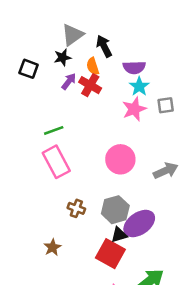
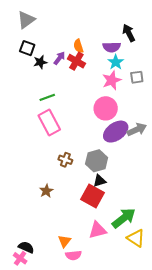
gray triangle: (73, 35) -> (26, 20), moved
black arrow: (104, 46) -> (129, 33), moved
black star: (63, 57) -> (40, 62), moved
pink circle: (120, 159) -> (106, 108), moved
purple ellipse: (139, 223) -> (116, 132), moved

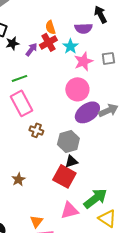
purple arrow: (59, 58) -> (31, 49), moved
red cross: (76, 61) -> (48, 42), turned 30
cyan star: (116, 62) -> (70, 46), moved
brown cross: (65, 160) -> (36, 130), moved
brown star: (46, 191) -> (18, 179), moved

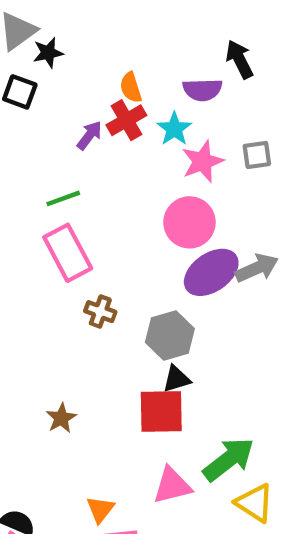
black star: (12, 43) -> (48, 53), moved
red square: (64, 176) -> (161, 412), turned -30

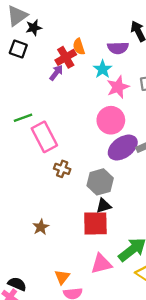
red cross: (126, 120) -> (66, 57), moved
green line: (63, 198) -> (23, 118), moved

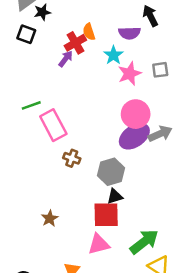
pink circle: (111, 120) -> (136, 114), moved
pink triangle: (101, 264) -> (99, 244), moved

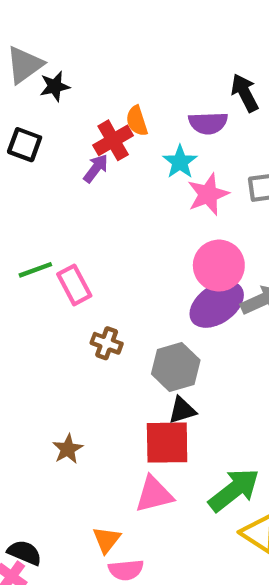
black square: (26, 34) -> (25, 145), moved
green line: (31, 105) -> (35, 270), moved
pink rectangle: (53, 125) -> (74, 285), size x0.7

